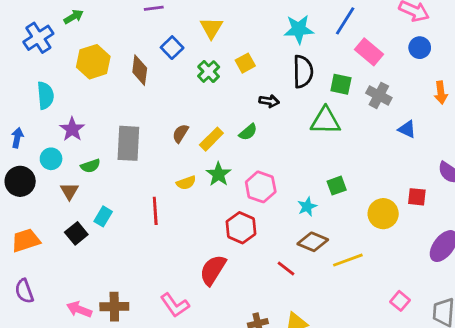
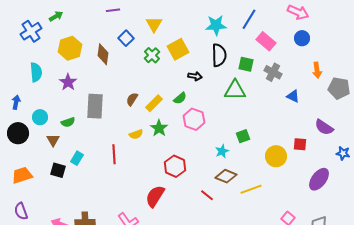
yellow square: (245, 63) -> (178, 49), size x1.5
purple star: (72, 129) -> (68, 82), moved
pink hexagon: (261, 187) -> (194, 119), moved
black square: (76, 233) -> (58, 170), turned -35

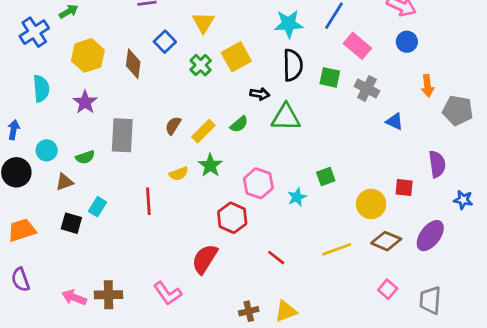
green triangle: (235, 90) -> (286, 117), moved
pink hexagon: (194, 119) -> (258, 183), moved
purple semicircle: (324, 127) -> (437, 164), turned -132
brown triangle: (53, 140) -> (64, 182), turned 40
brown diamond: (226, 176) -> (386, 241), moved

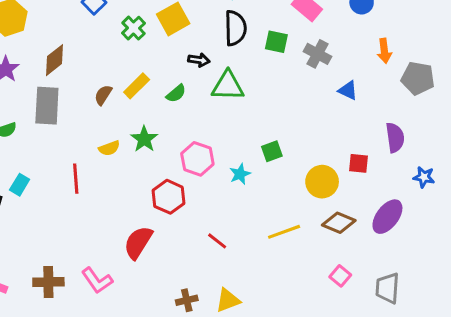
brown diamond: (133, 64) -> (54, 60), moved, turned 44
yellow rectangle: (203, 131) -> (137, 86), moved
brown cross: (108, 295) -> (48, 282), moved

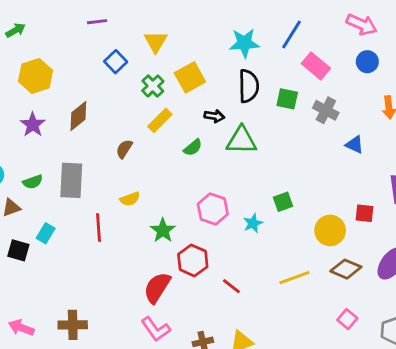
yellow rectangle: (137, 86) -> (160, 120), moved
gray rectangle: (47, 106) -> (71, 180), moved
green star: (144, 139) -> (163, 230), moved
red hexagon: (169, 197) -> (193, 260), moved
pink L-shape: (97, 280) -> (156, 329), moved

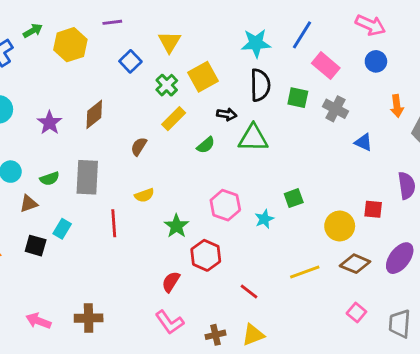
yellow hexagon: (36, 76) -> (70, 45), moved
red line: (231, 286) -> (249, 292), moved
red semicircle: (157, 288) -> (171, 282), size x0.7

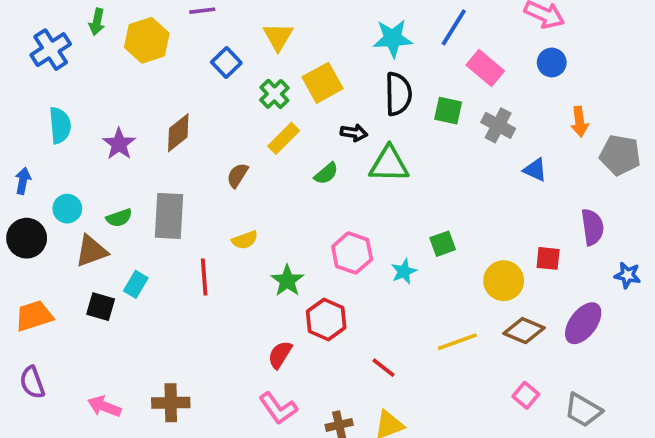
green arrow: (33, 31) -> (97, 22), turned 132
brown triangle: (29, 204) -> (91, 251), size x1.4
gray trapezoid: (400, 324) -> (583, 410), turned -64

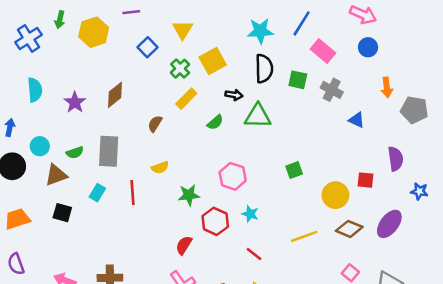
cyan star: (404, 271) -> (250, 214), moved, turned -30
green star: (287, 281) -> (189, 195), turned 30
cyan rectangle: (136, 284) -> (97, 193), moved

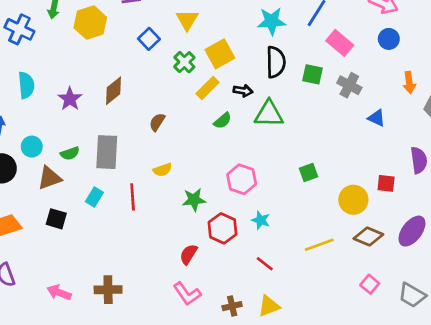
blue cross: (28, 38) -> (19, 29), turned -32
yellow rectangle: (186, 99) -> (208, 88), moved

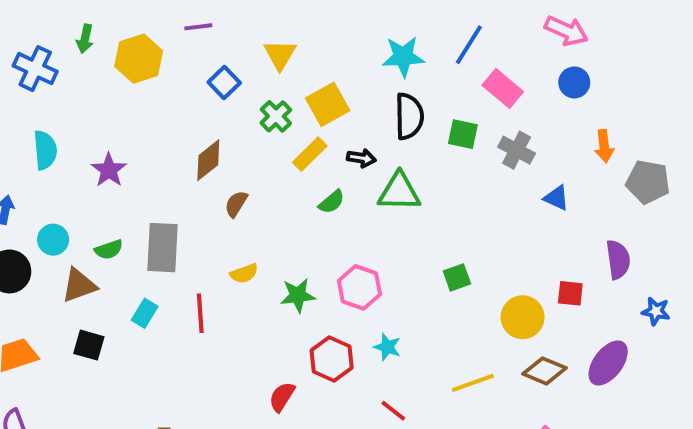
brown diamond: (114, 91) -> (208, 160), moved
green star: (194, 200) -> (298, 295), moved

